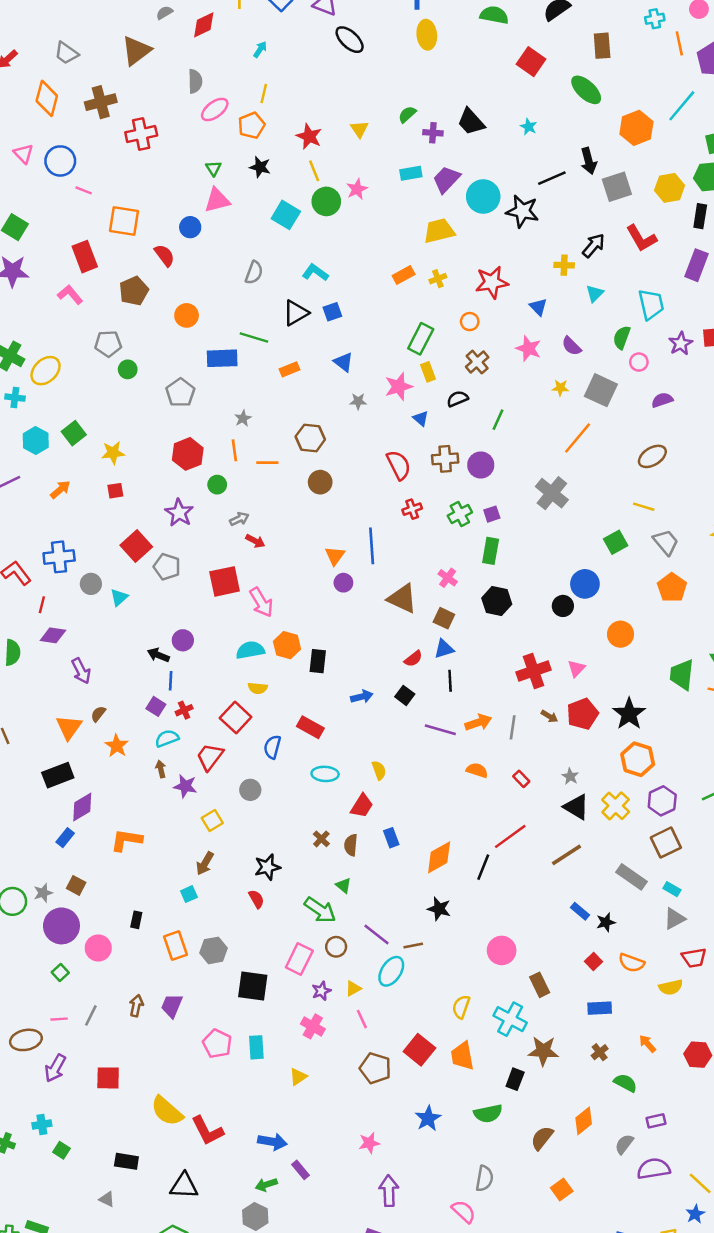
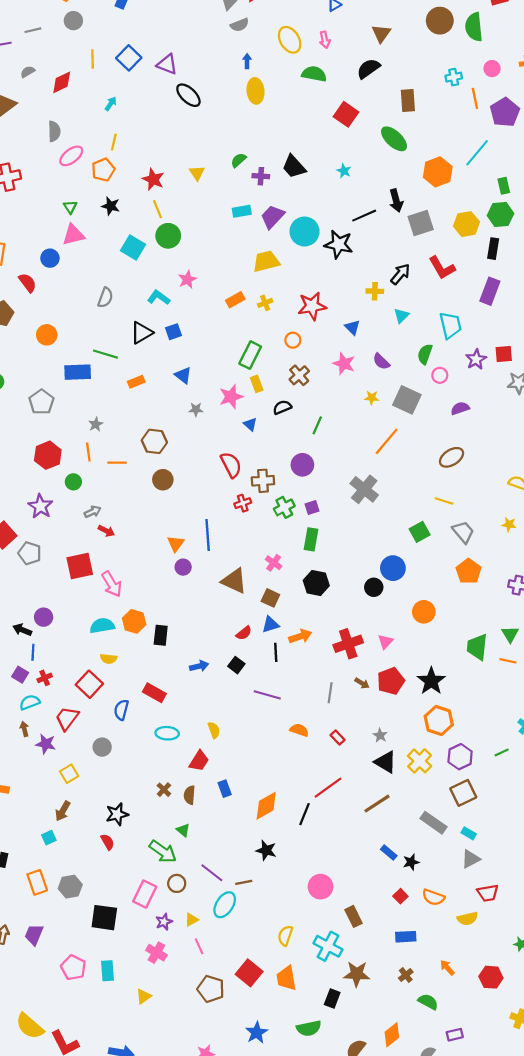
pink star: (357, 189) -> (187, 279), moved
brown cross: (445, 459) -> (263, 481), moved
orange arrow: (478, 722) -> (300, 636), moved

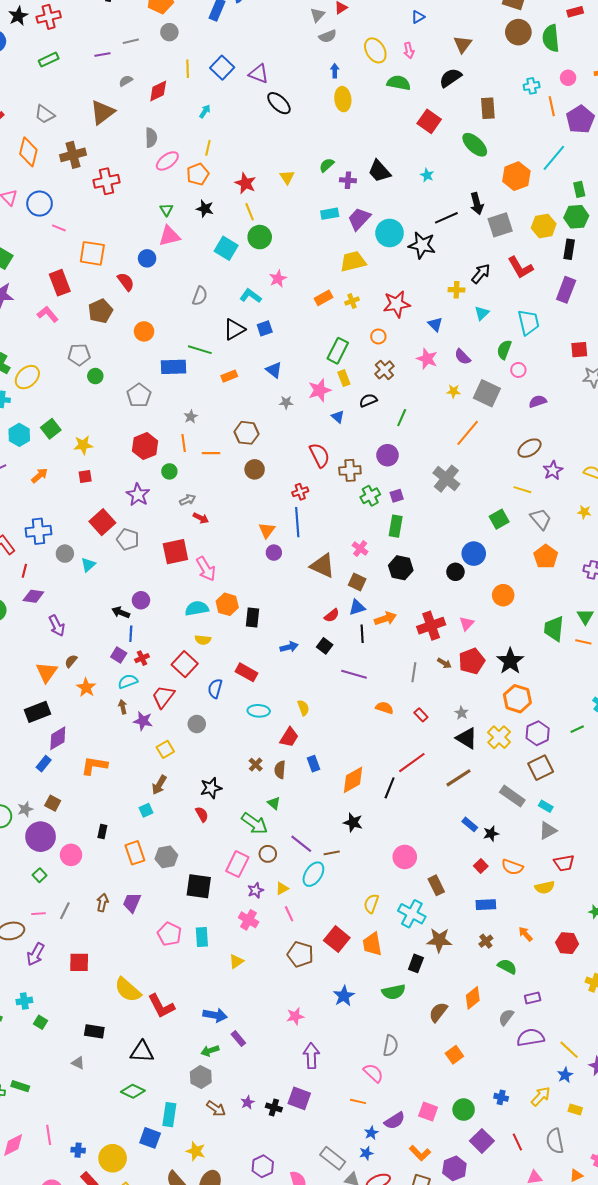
purple star: (476, 359) -> (553, 470), moved
red cross: (243, 503) -> (300, 492), moved

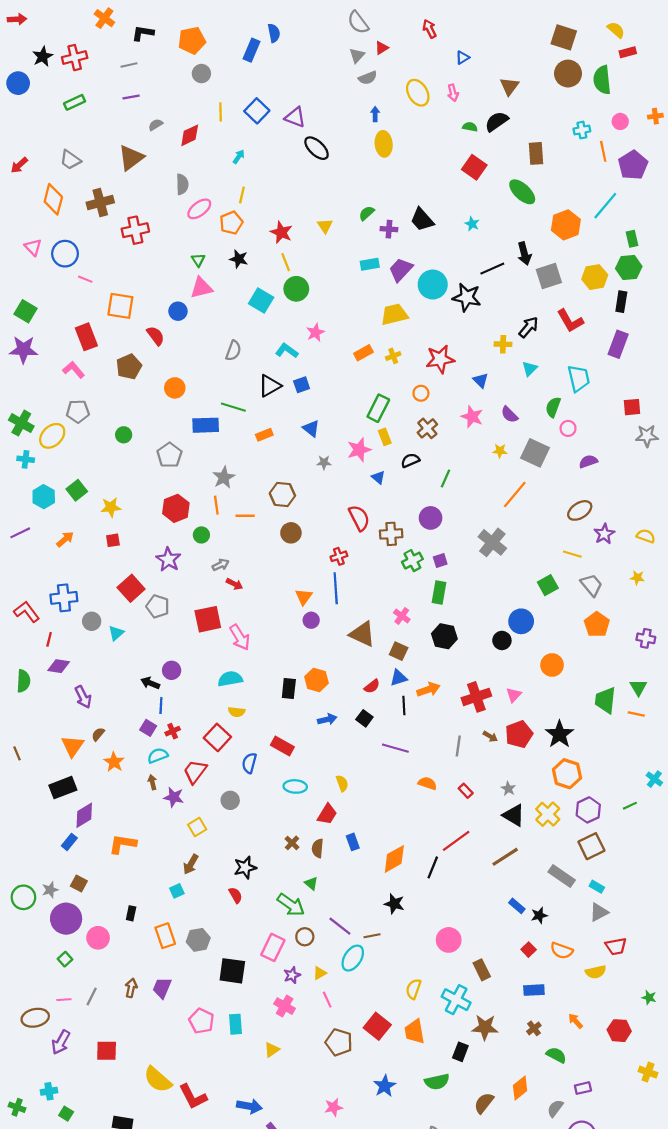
gray line: (131, 41) -> (129, 65), moved
green semicircle: (399, 83) -> (470, 127), moved, size x0.6
gray pentagon: (79, 355) -> (78, 411), moved
gray star: (191, 417) -> (224, 477), size x1.5
orange hexagon: (227, 604) -> (317, 680), moved

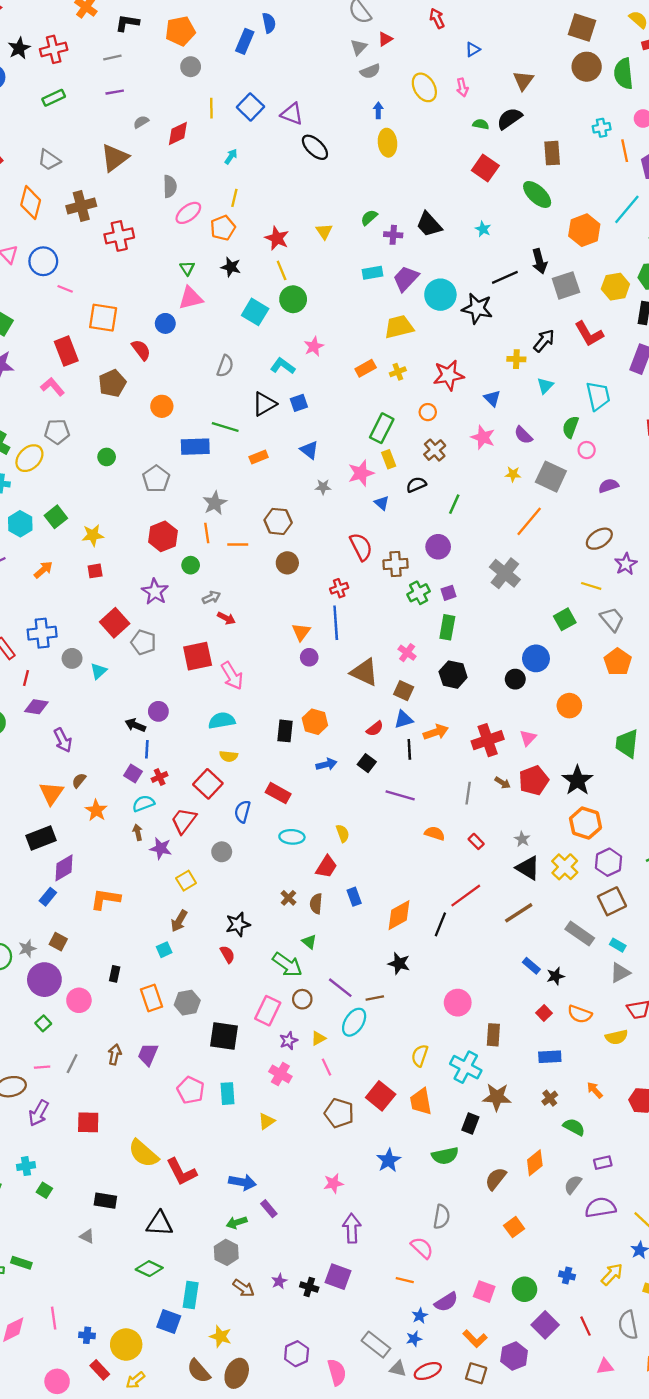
brown rectangle: (482, 970) -> (493, 1035), turned 30

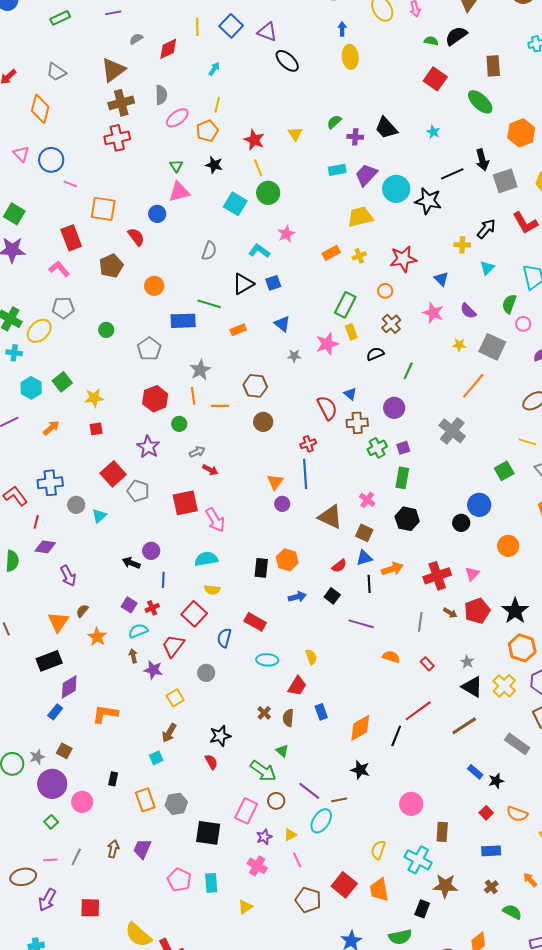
brown cross: (81, 206) -> (121, 103), moved
blue triangle: (382, 503) -> (350, 394), moved
blue line: (147, 749) -> (163, 580), moved

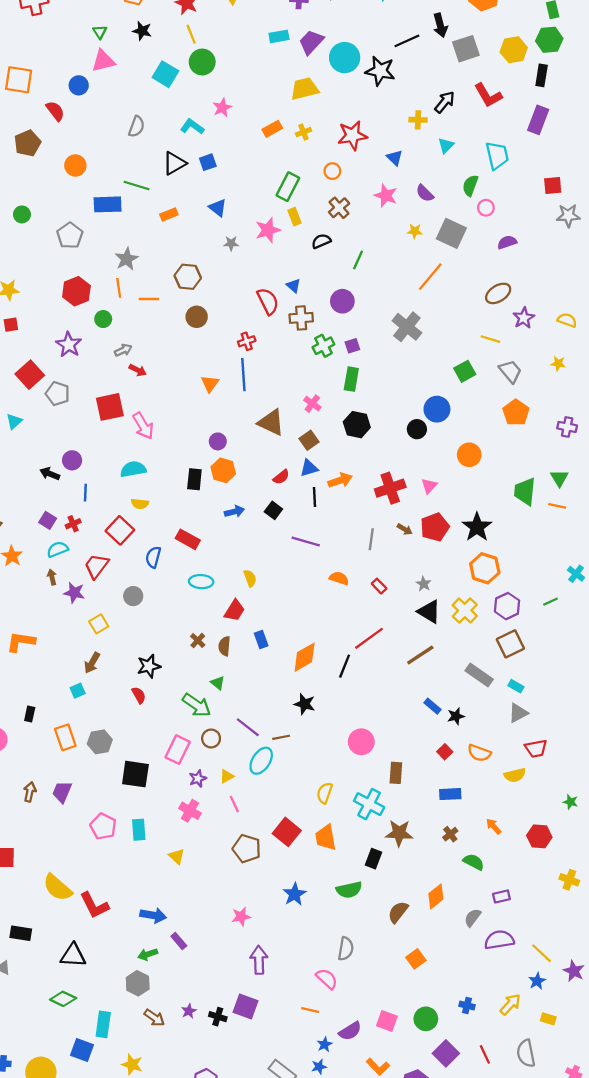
purple circle: (282, 504) -> (218, 441), moved
brown square: (364, 533) -> (309, 440), turned 30
yellow triangle: (245, 907) -> (177, 856), turned -42

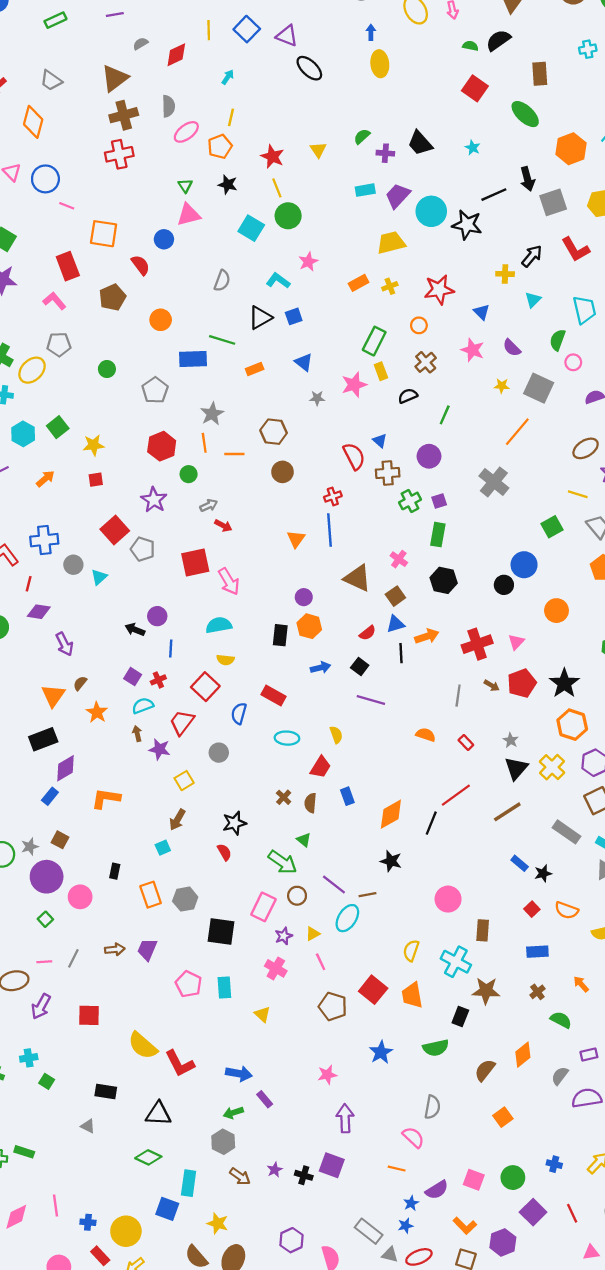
purple line: (306, 542) -> (371, 700), moved
black triangle: (429, 612) -> (516, 768), turned 40
brown arrow: (30, 792) -> (115, 949), turned 72

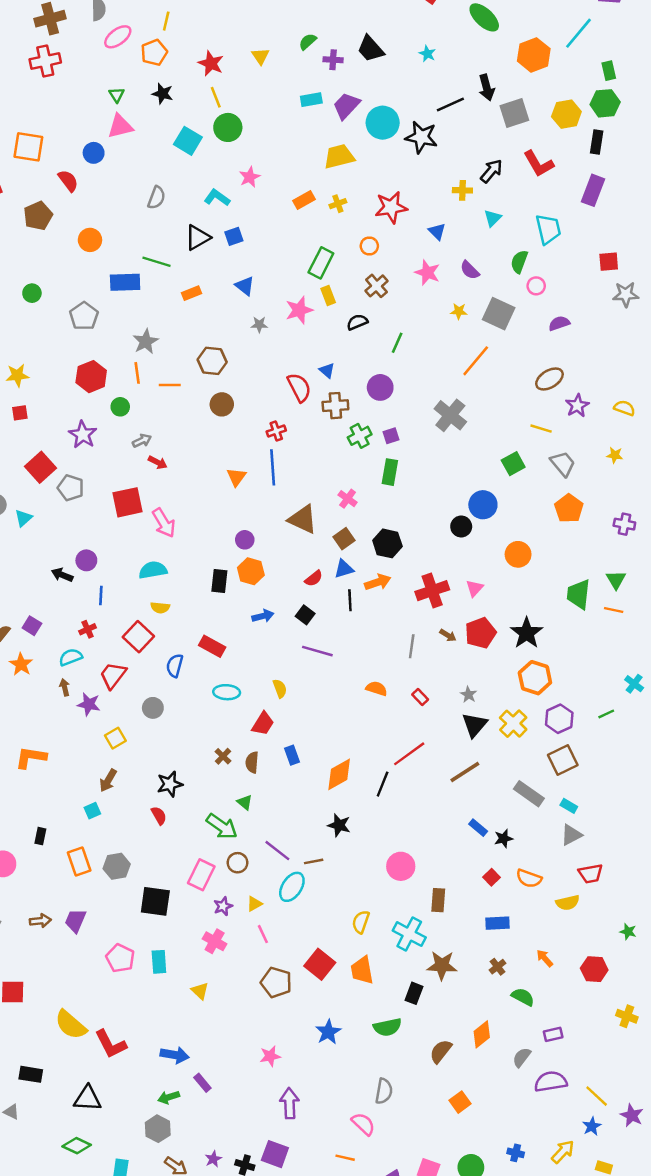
black hexagon: (444, 580) -> (387, 543), moved
purple square: (133, 677) -> (32, 626), moved

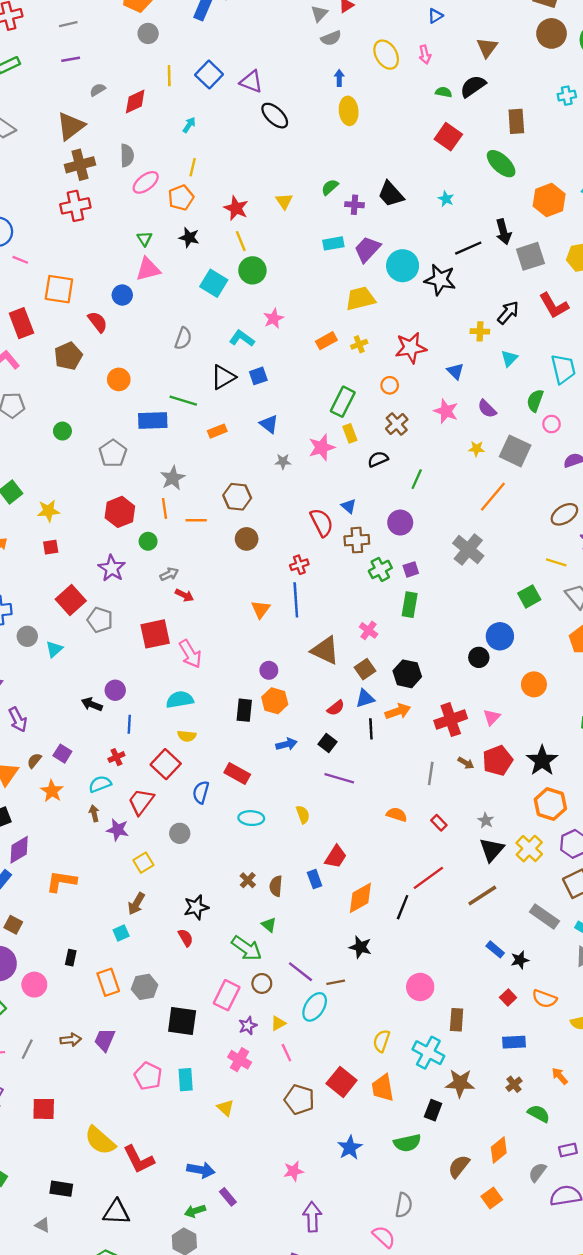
red trapezoid: (263, 724) -> (336, 857), moved
orange square: (460, 1102) -> (492, 1198), moved

